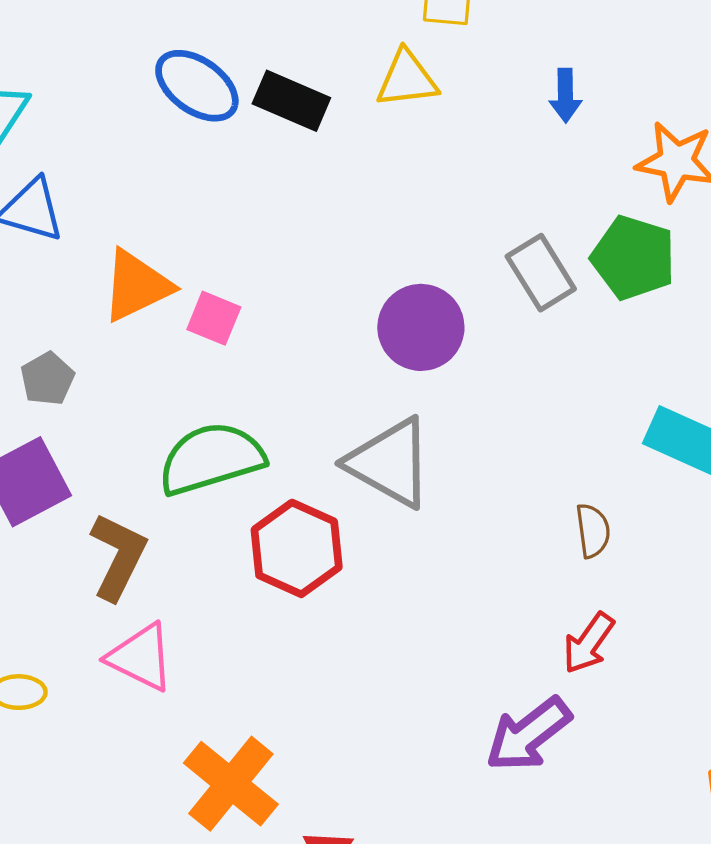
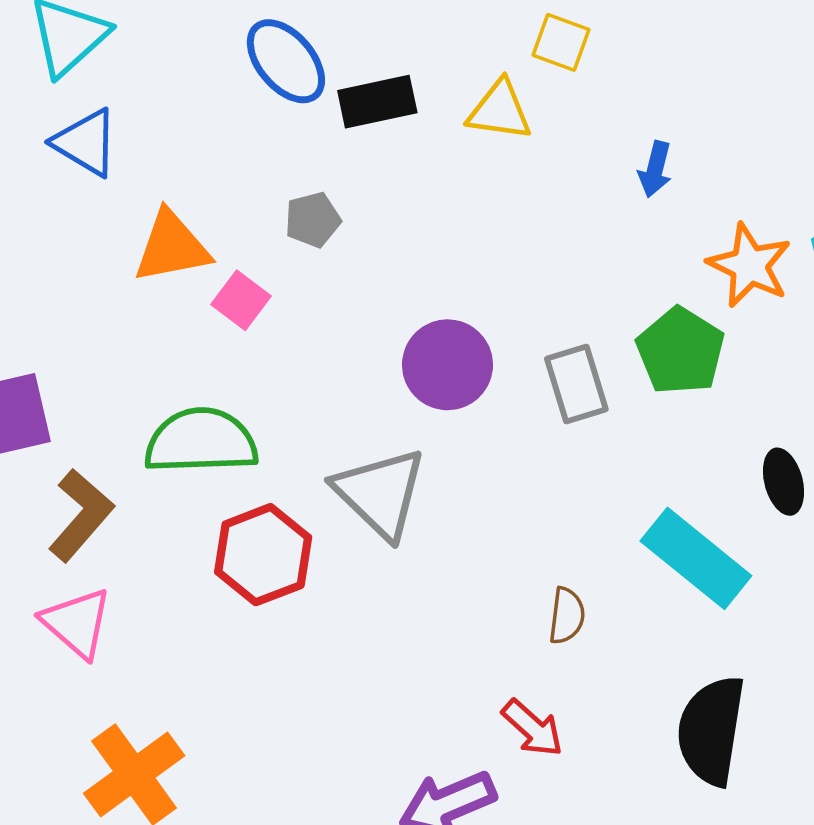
black rectangle: (291, 101) -> (377, 102), turned -50
gray rectangle: (541, 273) -> (576, 384), moved
gray pentagon: (47, 379) -> (313, 220), moved
red arrow: (589, 643) -> (532, 728), turned -98

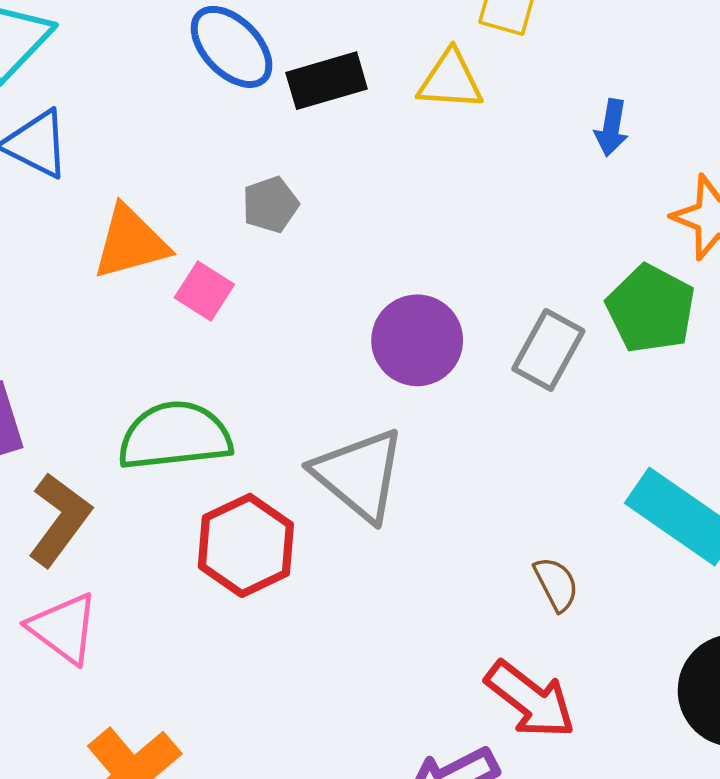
gray rectangle: (576, 384) -> (548, 350), turned 50
brown semicircle: (567, 616) -> (556, 584), turned -30
red arrow: (532, 728) -> (530, 700), size x1.4

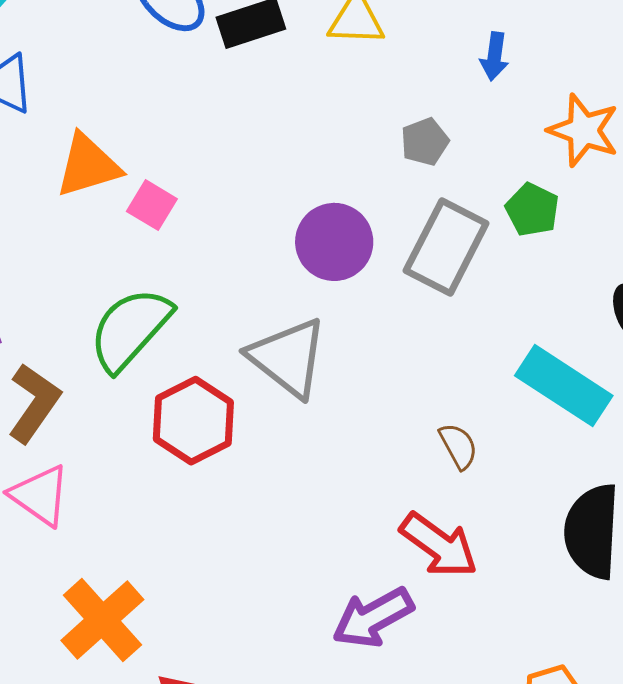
gray pentagon: (270, 205) -> (425, 142), moved
green pentagon: (651, 309) -> (532, 210), size x0.7
gray rectangle: (548, 350) -> (446, 247), size x1.4
green semicircle: (175, 436) -> (130, 329), turned -40

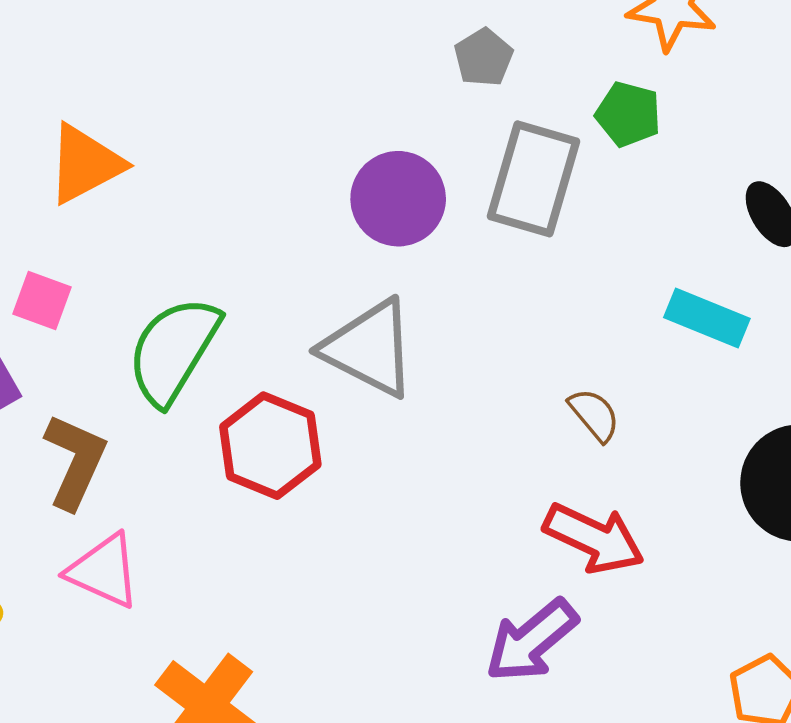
pink square: (152, 205) -> (42, 301), moved
cyan rectangle: (564, 386) -> (707, 318), size x0.7

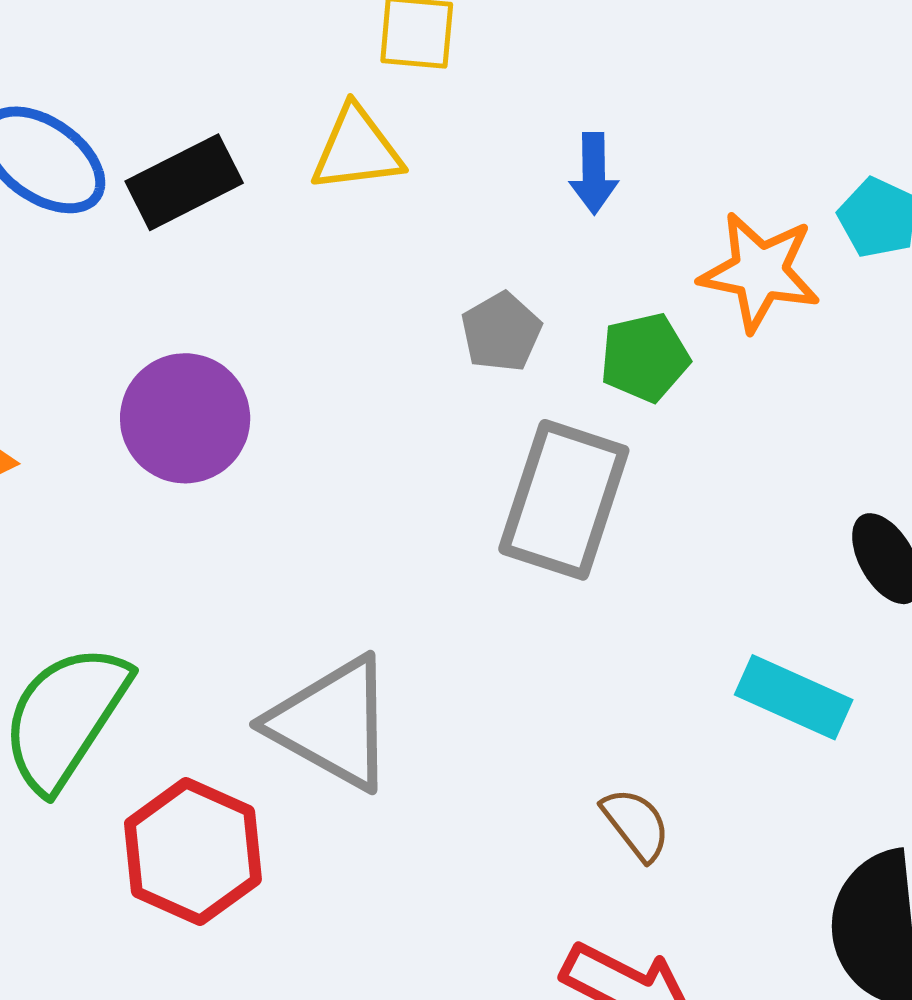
green pentagon: (628, 114) -> (645, 357), moved, turned -30
purple circle: (398, 199) -> (185, 418), moved

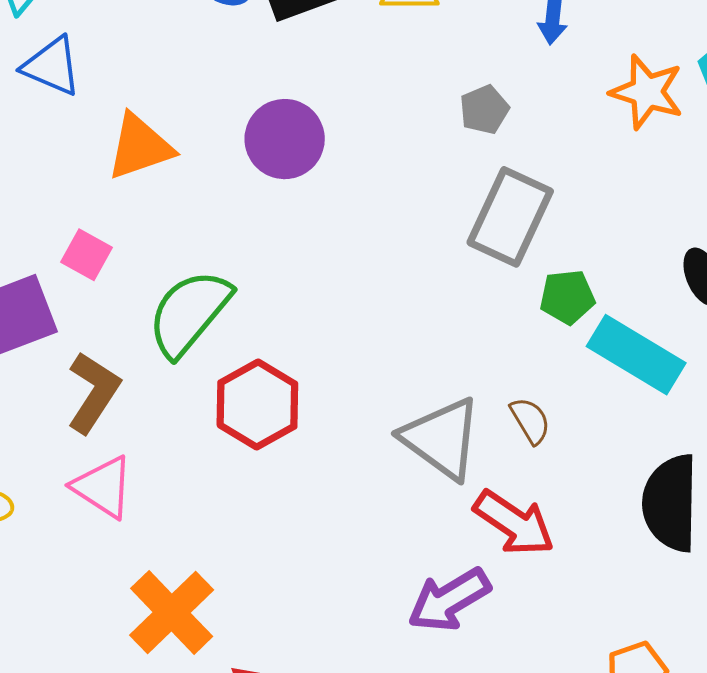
green pentagon: (645, 357) -> (567, 297), moved
cyan rectangle: (794, 697) -> (636, 355), size x1.4
gray triangle: (332, 723) -> (442, 438), moved

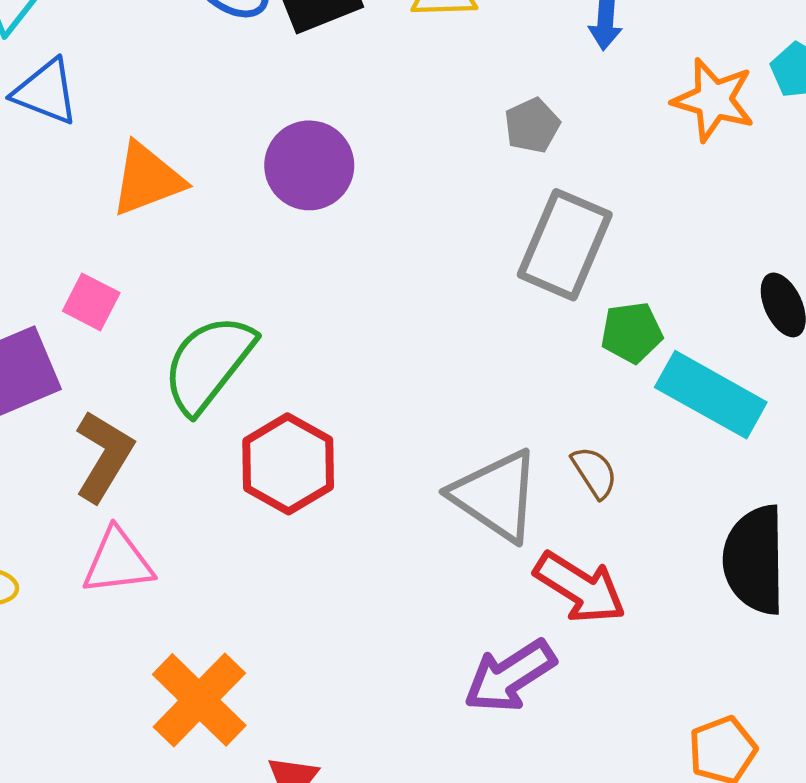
pink triangle: (103, 487) -> (118, 562), turned -38

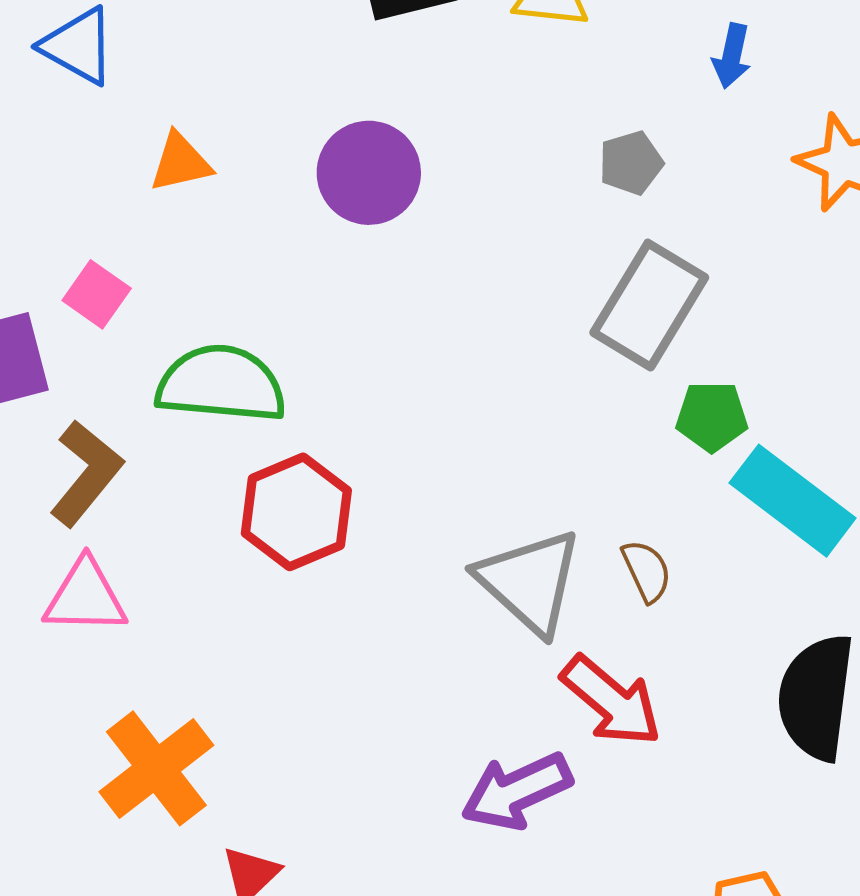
orange triangle: (147, 179) -> (181, 162), size x0.7
green semicircle: (208, 364) -> (221, 384), turned 49

